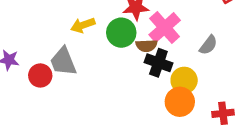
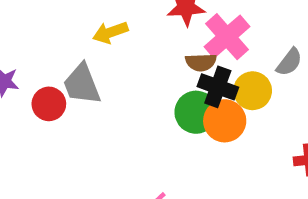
green circle: (121, 33) -> (196, 112), moved
yellow circle: (184, 80) -> (253, 91), moved
orange circle: (180, 102) -> (225, 121), moved

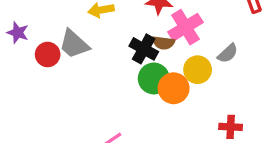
gray trapezoid: (82, 84) -> (74, 44), turned -36
black cross: (218, 87) -> (144, 49), moved

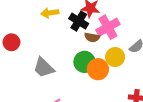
gray trapezoid: (74, 44) -> (44, 68), moved
black cross: (144, 49) -> (79, 21), moved

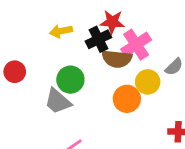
black cross: (79, 21) -> (98, 39), turned 36
brown semicircle: (92, 37) -> (117, 59), size x1.5
green circle: (84, 62) -> (70, 80), moved

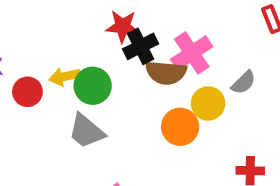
red star: (112, 22) -> (123, 26), moved
yellow arrow: (61, 31) -> (65, 77), moved
green circle: (70, 80) -> (93, 86), moved

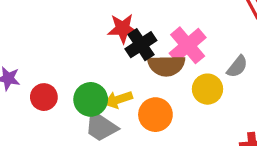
yellow arrow: (65, 77) -> (118, 100), moved
green circle: (93, 86) -> (91, 99), moved
orange circle: (180, 127) -> (155, 115), moved

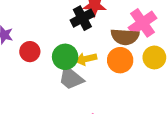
black cross: (141, 45) -> (82, 18), moved
orange circle: (155, 115) -> (120, 60), moved

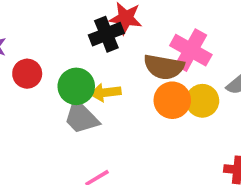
pink cross: (142, 23) -> (191, 50), turned -32
orange circle: (120, 60) -> (172, 100), moved

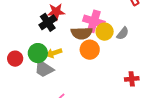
red circle: (27, 74) -> (15, 59), moved
yellow circle: (202, 101) -> (105, 32), moved

